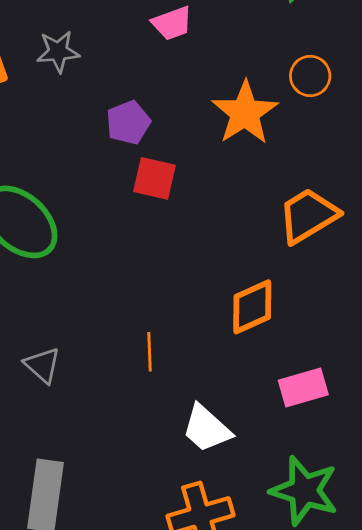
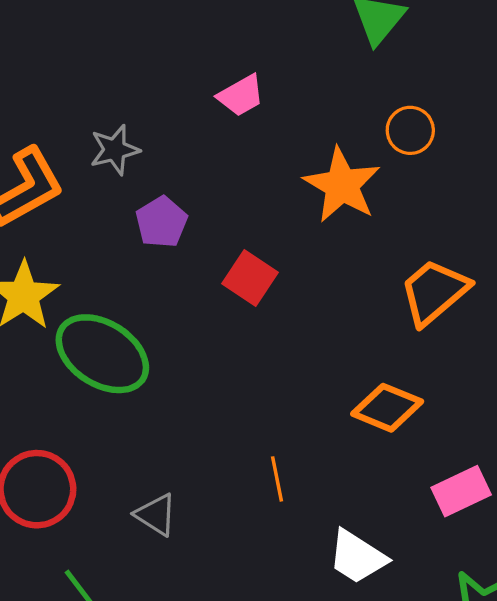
purple pentagon: (128, 123) -> (162, 222), moved
red square: (155, 178) -> (250, 278), turned 30
orange diamond: (252, 307) -> (387, 408), turned 56

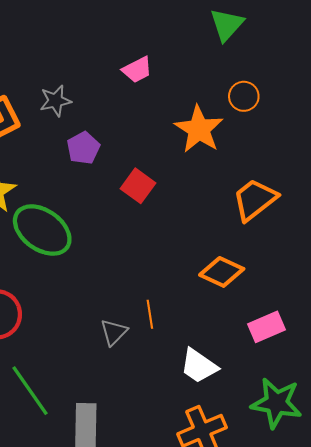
gray triangle: (156, 515) -> (114, 332), moved, turned 40

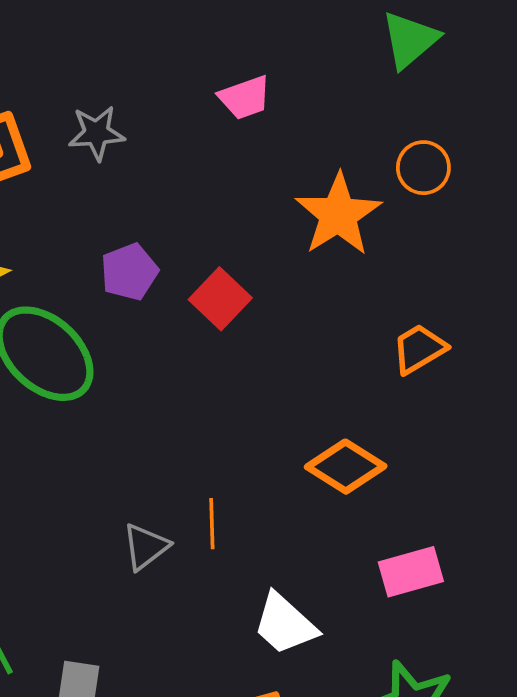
purple pentagon: (83, 148) -> (129, 272), moved
orange trapezoid: (255, 200) -> (419, 349), size x0.7

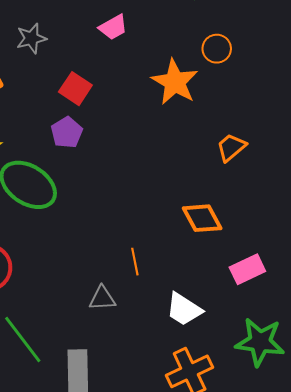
gray star: (97, 133) -> (31, 38), moved
red square: (220, 299) -> (75, 89), moved
orange diamond: (346, 467) -> (202, 218), turned 39
gray triangle: (146, 547) -> (102, 298), moved, turned 44

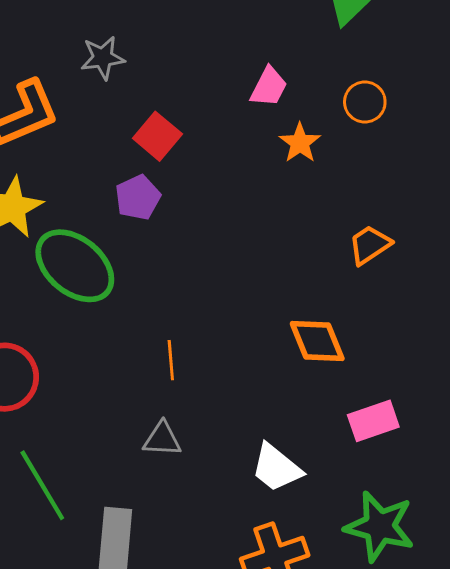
pink trapezoid: (113, 27) -> (269, 87), moved, turned -40
orange star: (175, 82) -> (300, 143), size x0.6
orange line: (135, 262) -> (171, 360), moved

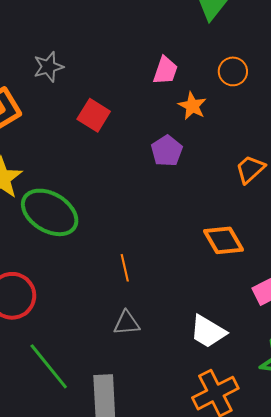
purple pentagon: (138, 197) -> (167, 151), moved

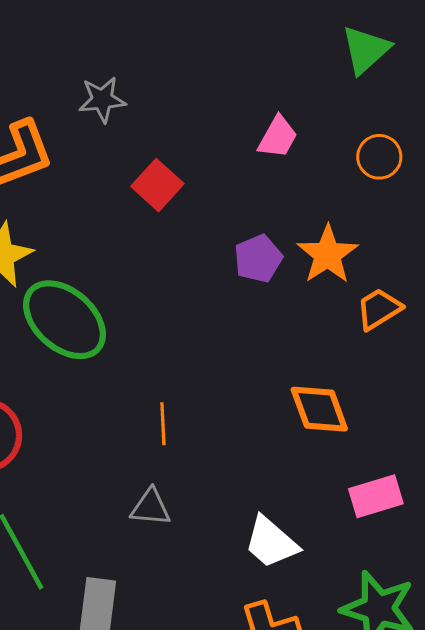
orange star: (192, 106) -> (328, 254), moved, size x1.4

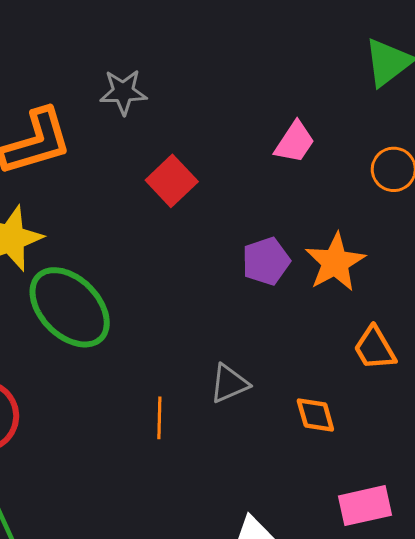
orange trapezoid: (379, 309) -> (375, 348), moved, turned -93
orange diamond: (319, 409) -> (315, 415), size x0.7
gray triangle: (151, 507) -> (229, 384), moved, turned -33

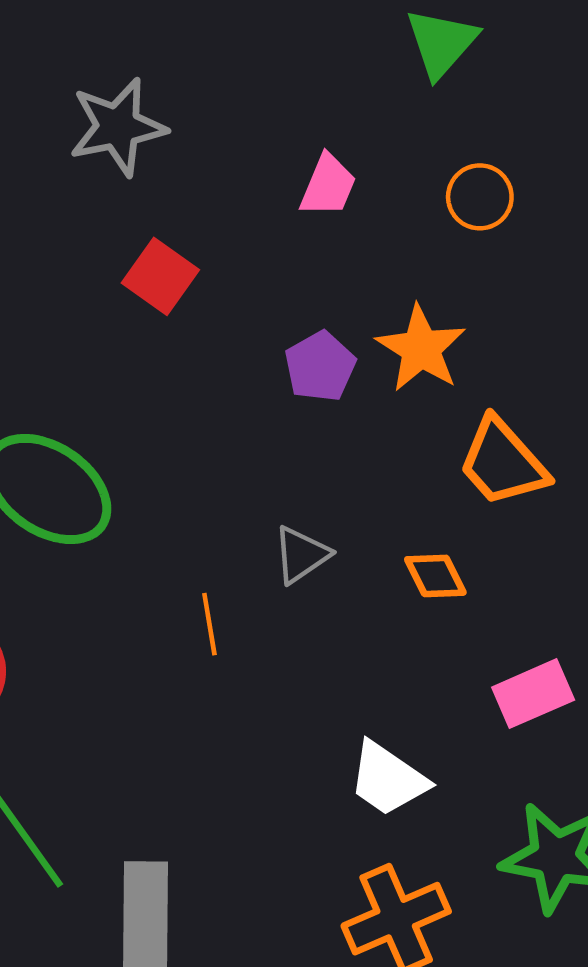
gray star: (123, 92) -> (118, 127), moved, size x1.4
orange trapezoid: (375, 348) -> (503, 462), size x1.4

